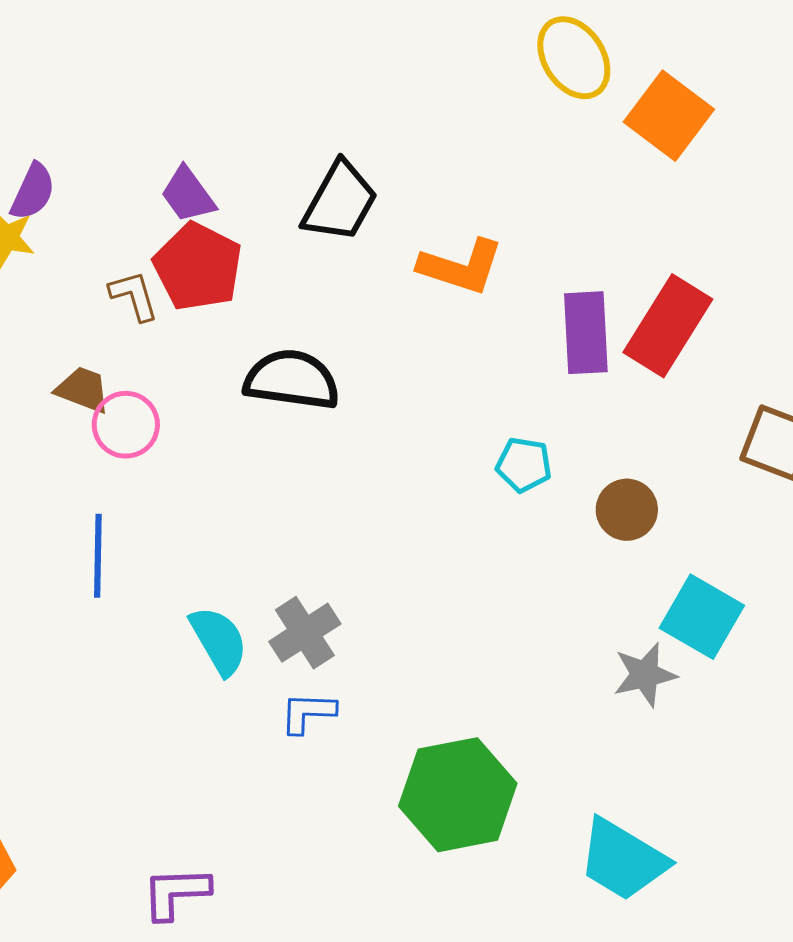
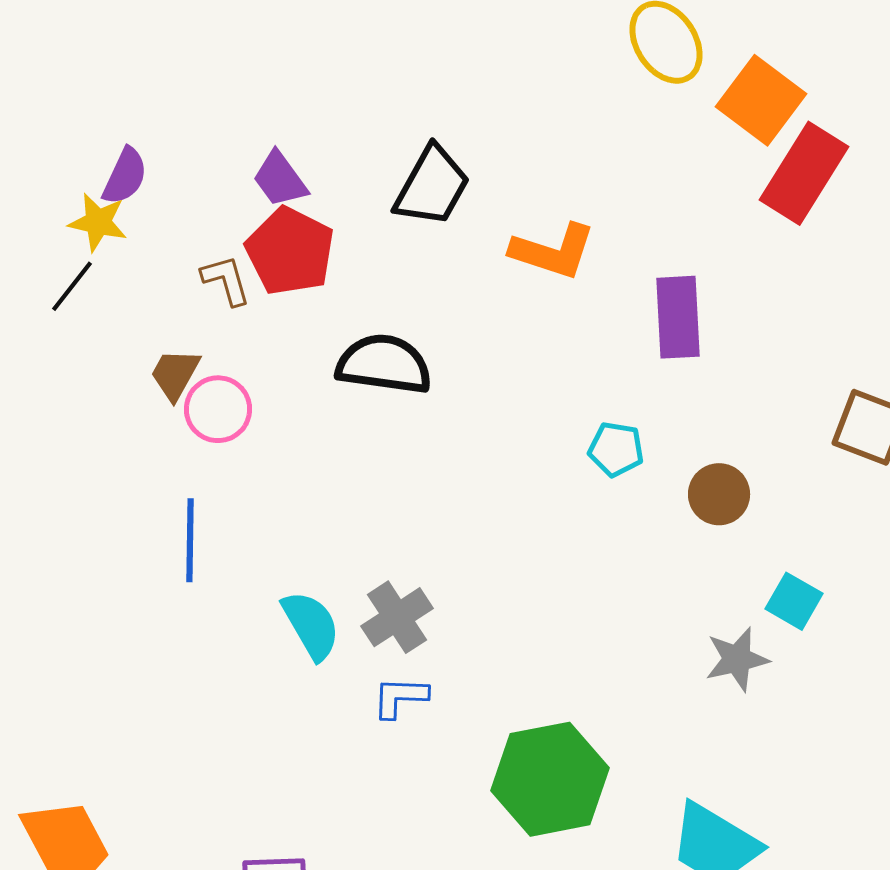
red rectangle: (668, 326) -> (804, 173), moved
brown trapezoid: (83, 390) -> (175, 374), turned -82
cyan square: (702, 617) -> (794, 601), size x0.7

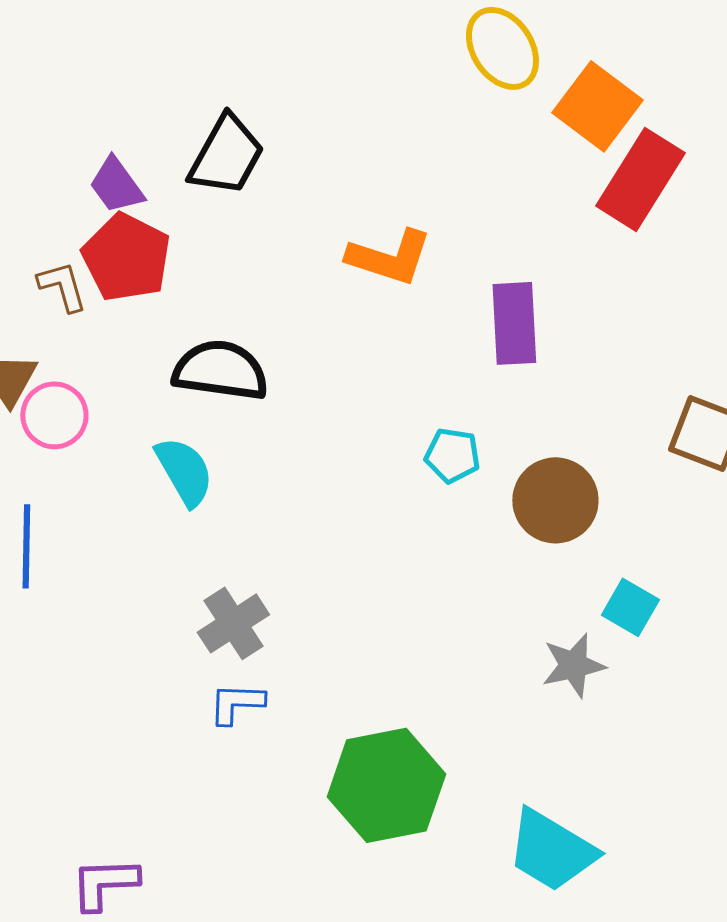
black trapezoid: (432, 186) -> (226, 155), moved
brown circle: (719, 494) -> (555, 500), size x1.4
cyan semicircle: (311, 625) -> (184, 471), moved

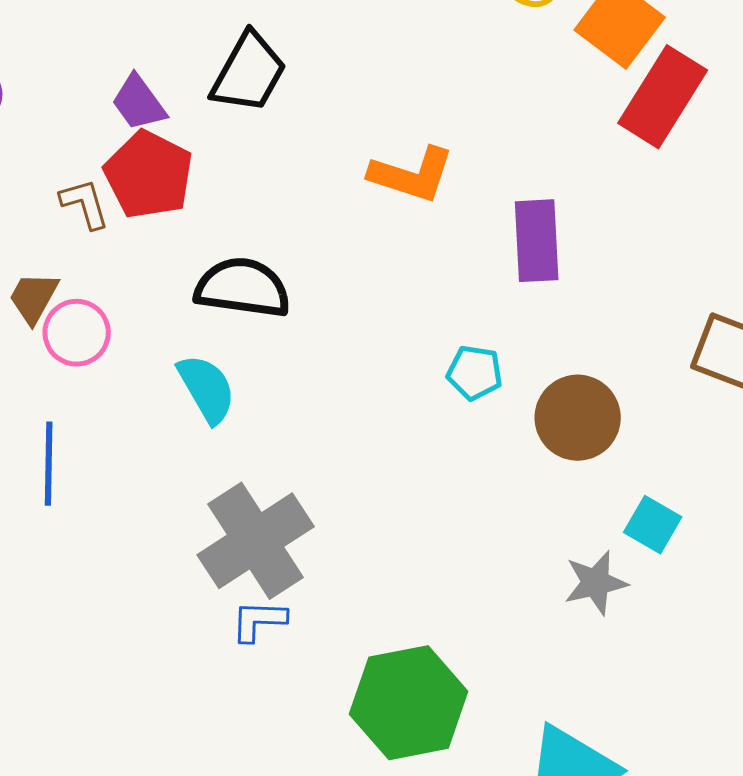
gray cross: (233, 623) -> (256, 541), size x1.6

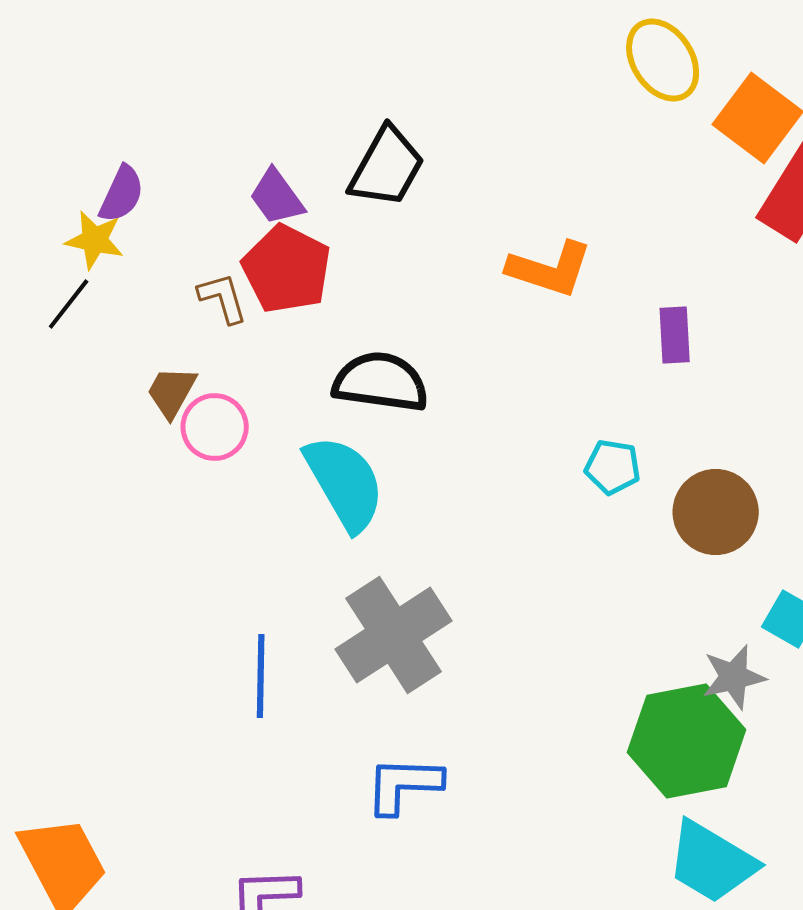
purple rectangle: (537, 241) -> (675, 335), size x0.7
cyan semicircle: (207, 389) -> (345, 483), size x1.4
blue line: (49, 464) -> (261, 676), moved
blue L-shape: (259, 621) -> (404, 785), moved, size x1.4
green hexagon: (409, 703) -> (687, 741), moved

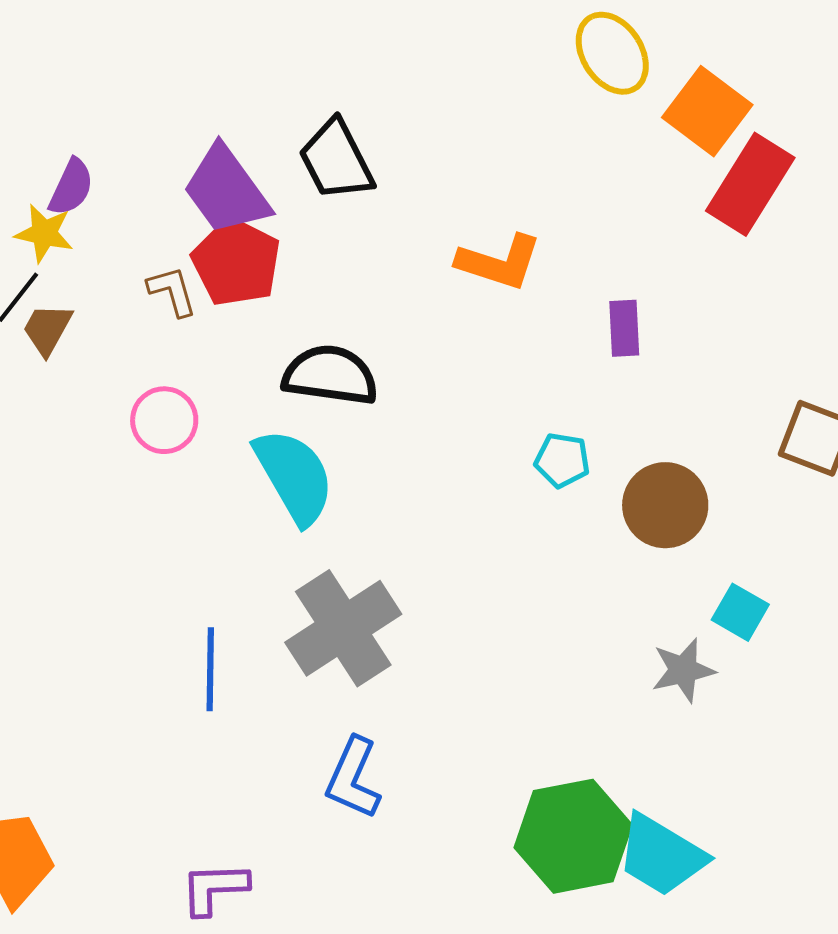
black trapezoid: (387, 167) -> (336, 160), turned 124
purple trapezoid: (277, 197) -> (226, 190), size x1.6
brown trapezoid: (172, 392) -> (47, 329), moved
green hexagon: (687, 741) -> (573, 836), moved
blue L-shape: (404, 785) -> (353, 778), turned -68

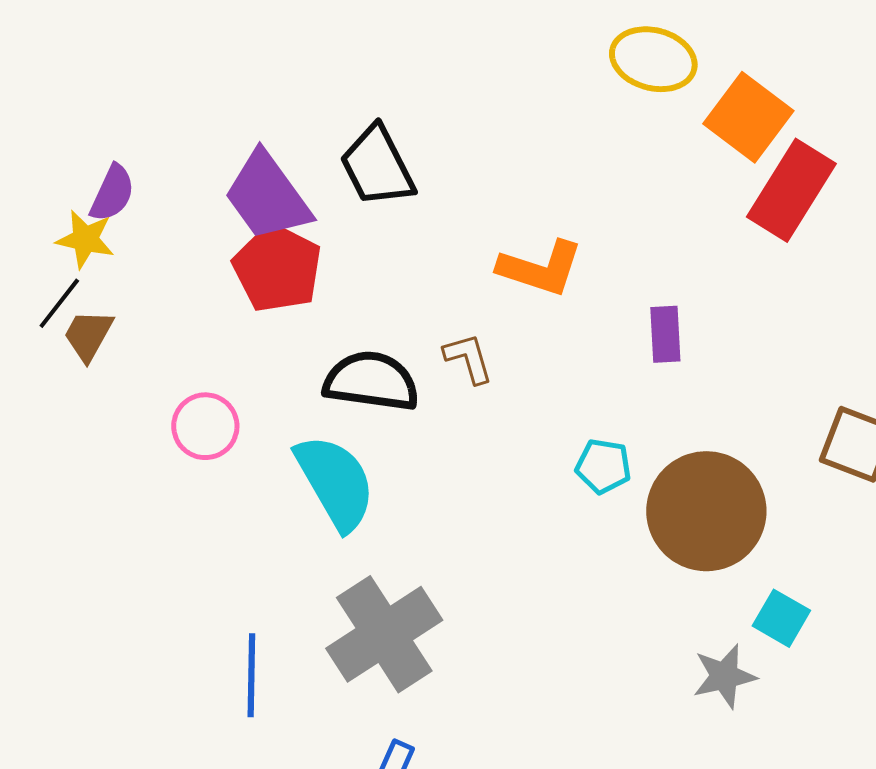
yellow ellipse: (612, 53) -> (653, 59), turned -42
brown L-shape: (172, 291) -> (468, 358), moved
brown circle: (665, 505) -> (706, 511), size x1.4

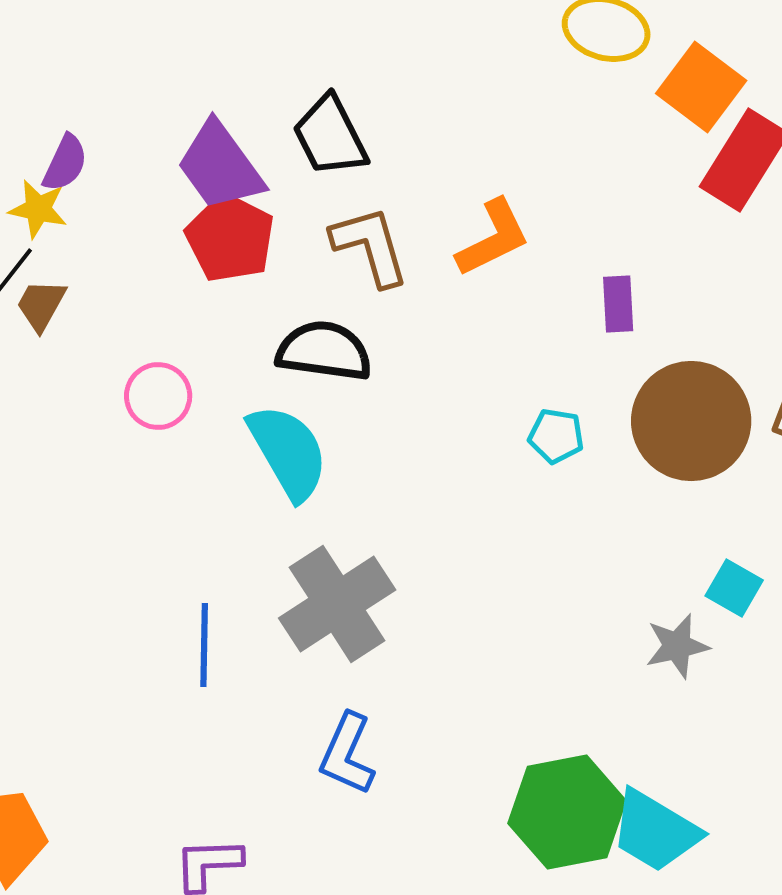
orange L-shape: (540, 268) -> (493, 238), turned -44
brown L-shape: (468, 358) -> (370, 246), moved, size x1.6
brown circle: (706, 511) -> (691, 421), moved

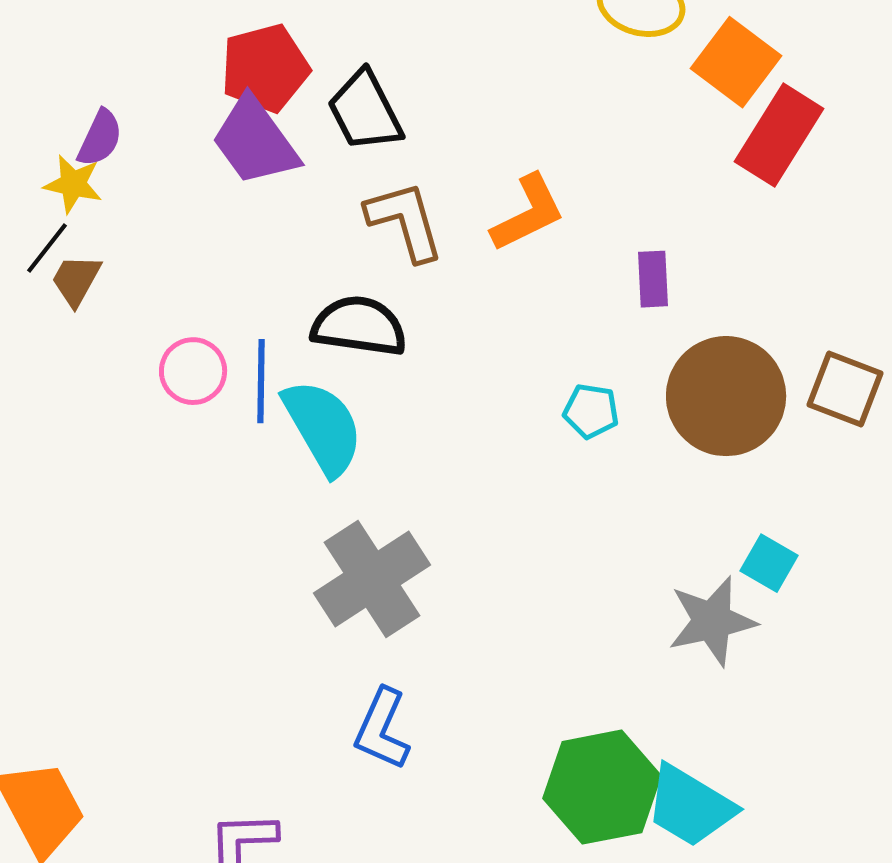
red pentagon: (230, 238) -> (265, 68), moved, turned 30
blue line: (204, 645) -> (261, 381), moved
gray star: (677, 646) -> (712, 621), size x1.4

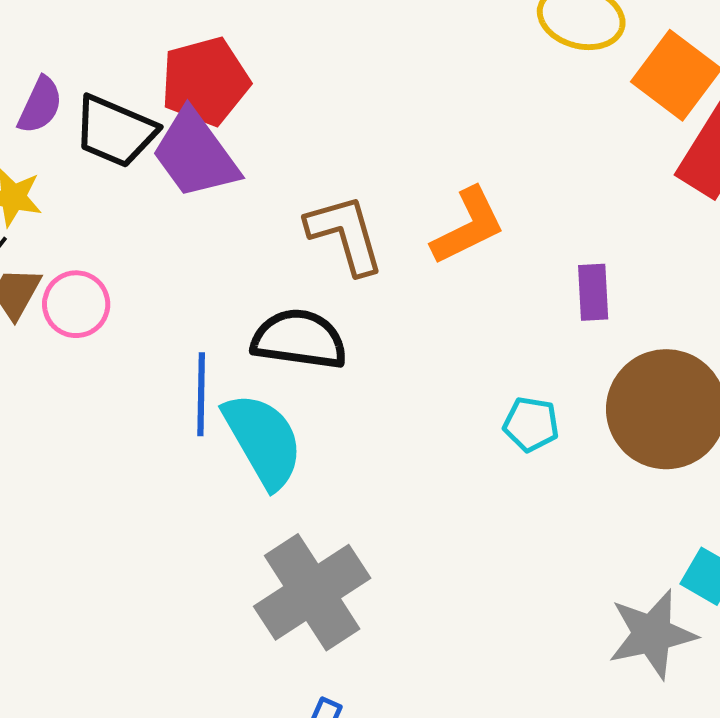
black trapezoid: (365, 111) -> (115, 131), moved, turned -40
purple semicircle: (100, 138) -> (40, 105), moved
pink circle: (193, 371) -> (76, 304), moved

